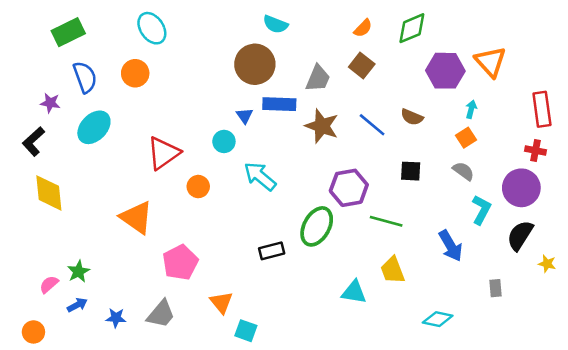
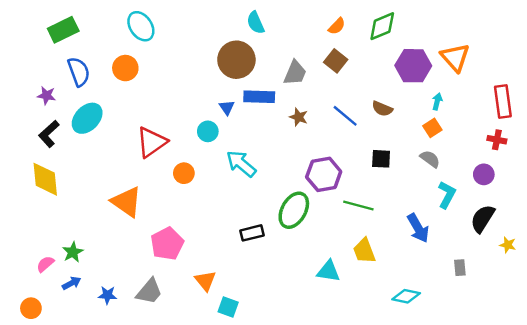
cyan semicircle: (275, 24) -> (256, 23), turned 45
brown star: (322, 126) -> (299, 117), size x0.6
black L-shape: (33, 141) -> (49, 134), moved
purple circle: (521, 188) -> (484, 174), size x0.6

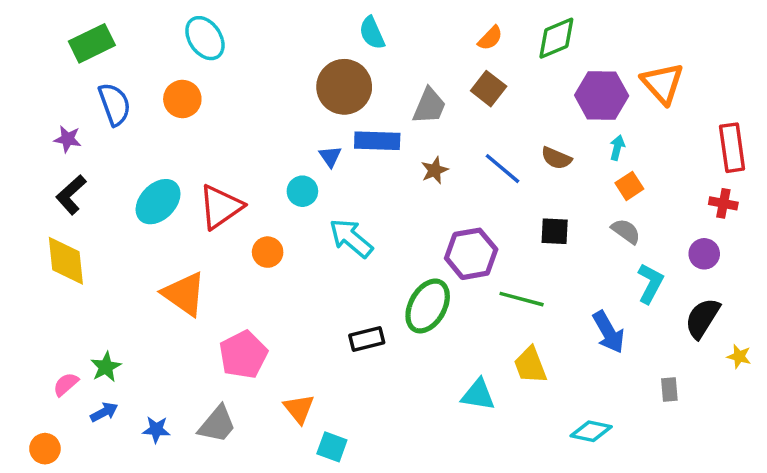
cyan arrow: (437, 102) -> (617, 148), moved
brown star: (299, 117) -> (435, 170), turned 30
cyan ellipse: (87, 118) -> (158, 202), moved

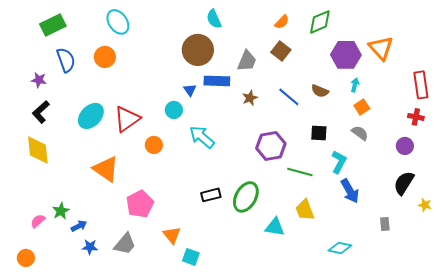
cyan L-shape: (650, 283) -> (339, 162), moved
green ellipse: (428, 306) -> (246, 197), moved
blue arrow: (104, 412) -> (79, 226), moved

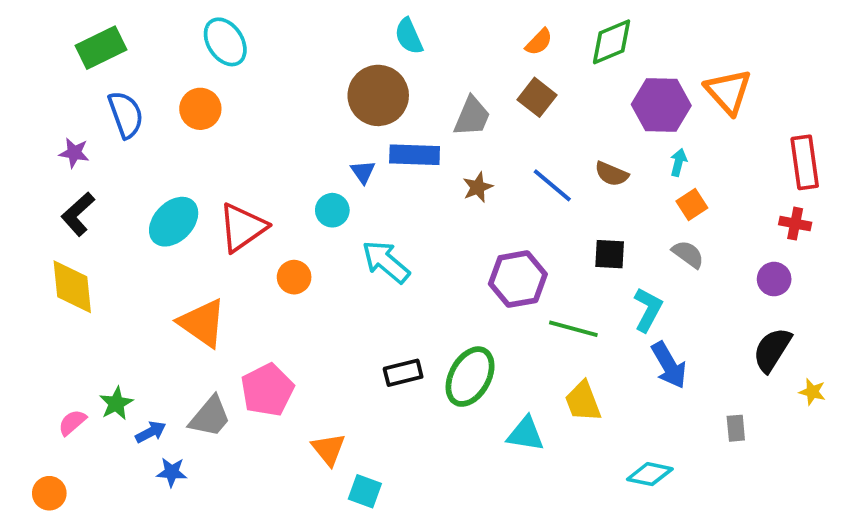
gray trapezoid: (125, 244) -> (210, 417), moved

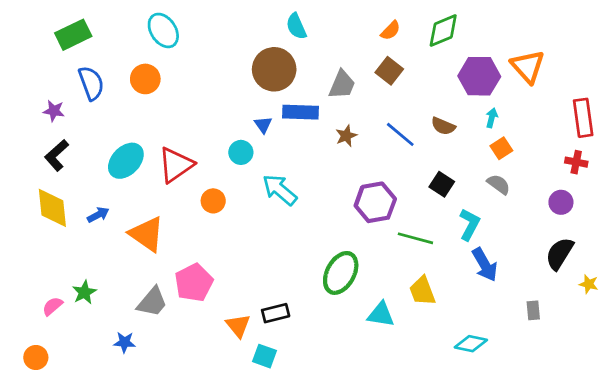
black square: (610, 254) -> (442, 184), turned 30
black rectangle: (403, 373) -> (276, 313), moved
blue arrow: (151, 432) -> (98, 215), moved

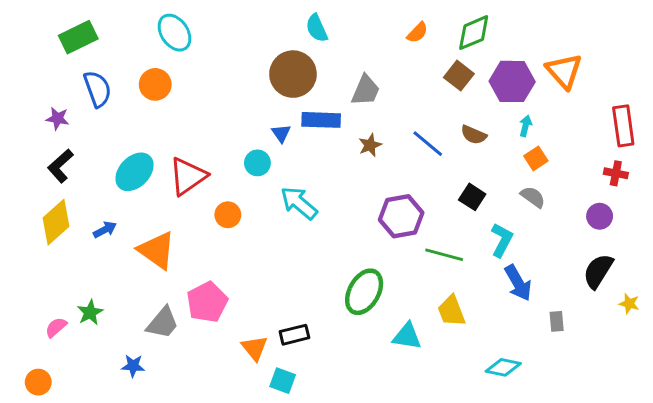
brown square: (389, 71) -> (459, 76), moved
yellow diamond: (52, 208) -> (56, 222), turned 54
gray rectangle: (533, 310) -> (557, 321), moved

